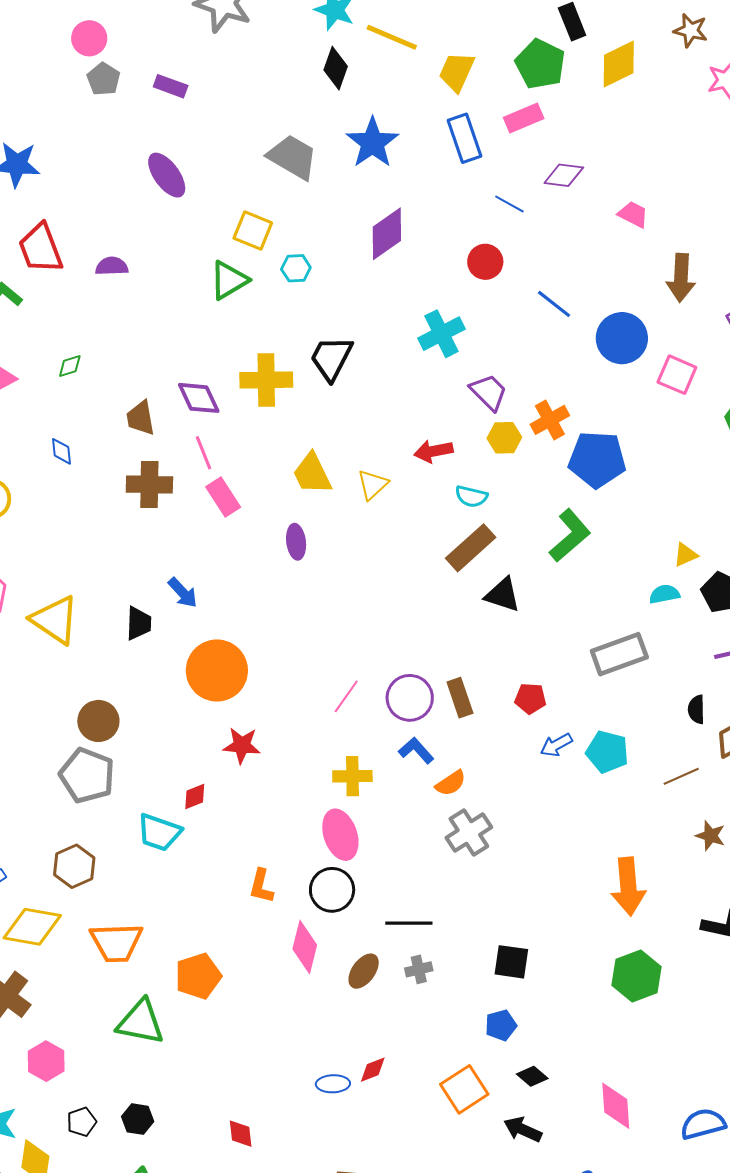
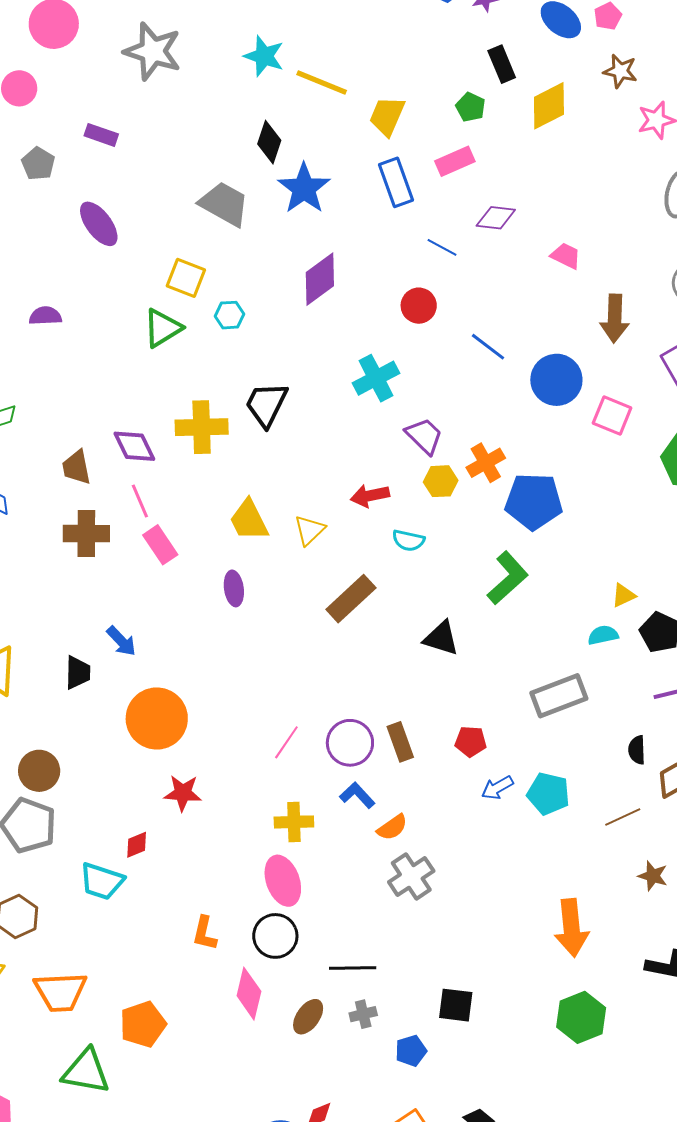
green pentagon: (540, 64) -> (471, 107), size x0.6
black diamond: (336, 68) -> (269, 142), moved
gray pentagon: (103, 79) -> (38, 164), moved
brown rectangle: (471, 548) -> (351, 599), moved
blue pentagon: (501, 1025) -> (411, 1051), moved

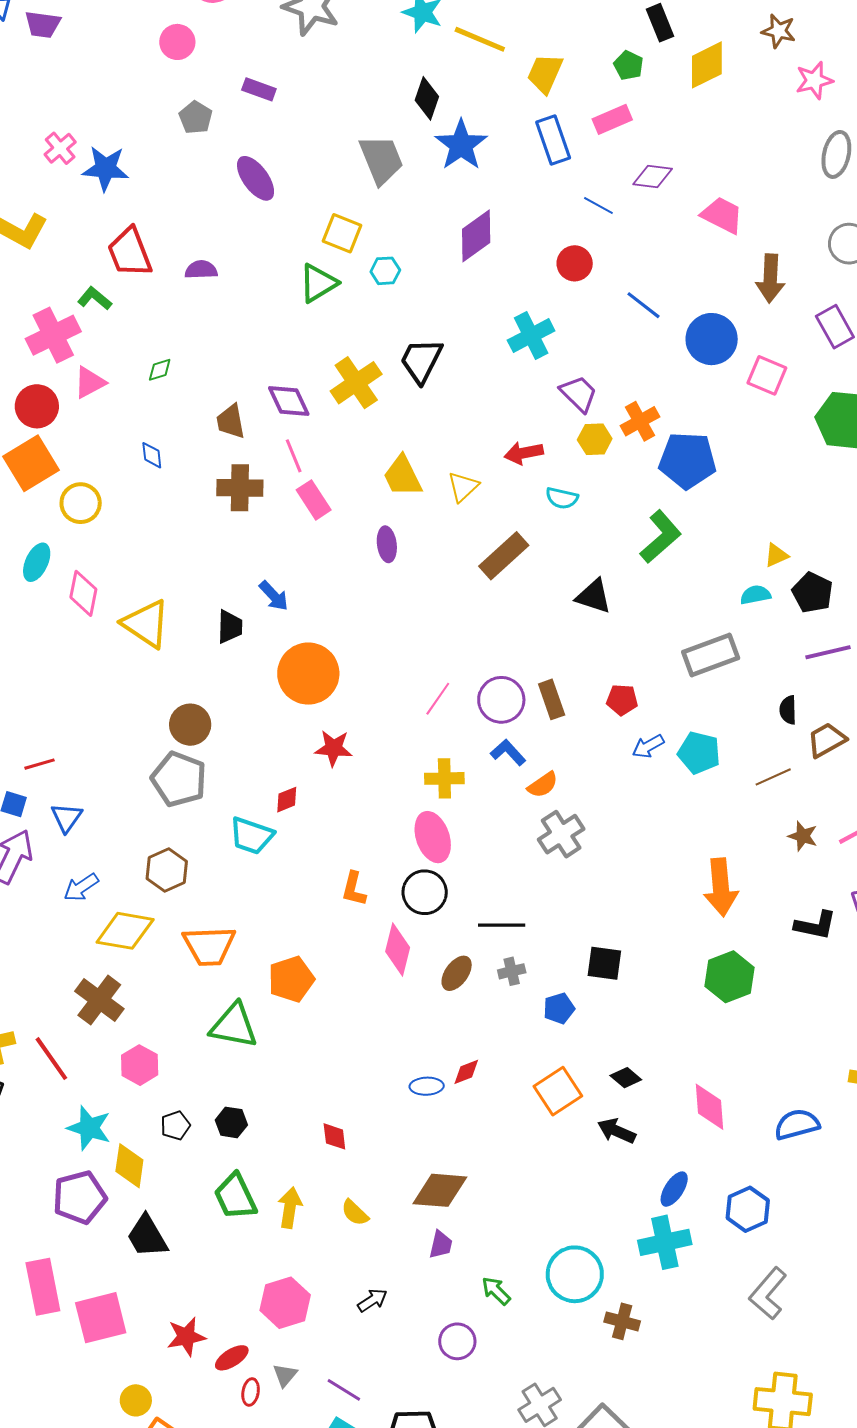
gray trapezoid: (224, 204) -> (381, 160), turned 38
pink trapezoid: (566, 256) -> (722, 215), size x1.4
yellow cross: (202, 427) -> (356, 383), turned -33

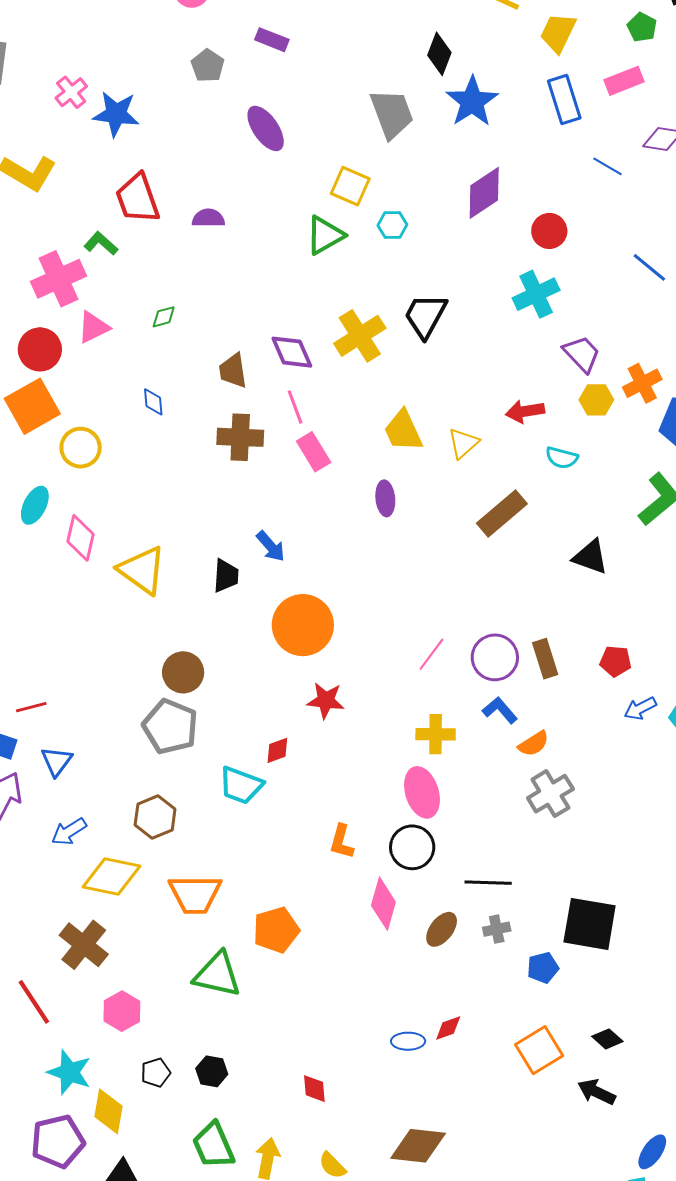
red circle: (575, 263) -> (549, 231), moved
black square: (604, 963) -> (590, 924), size x1.5

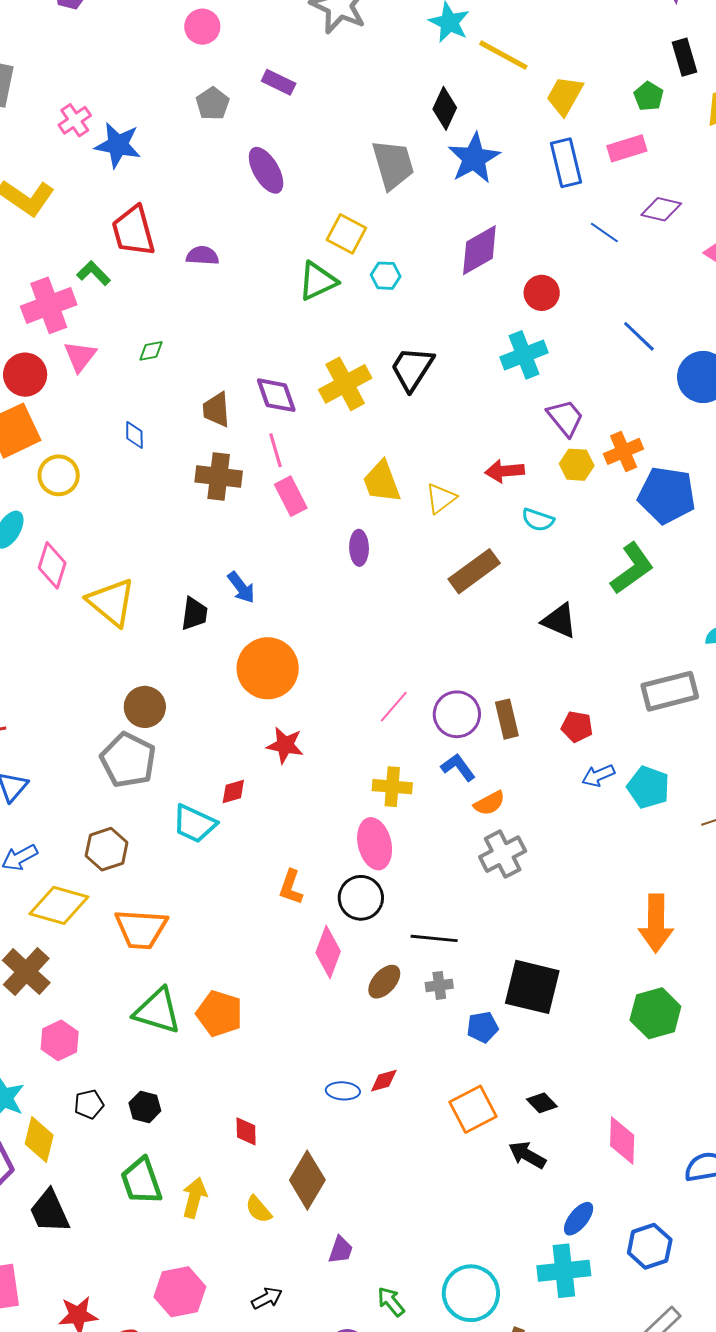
pink triangle: (93, 327) -> (80, 356), turned -30
orange pentagon: (276, 930) -> (219, 1014), moved, turned 30
brown diamond: (418, 1146) -> (307, 1180), moved, turned -70

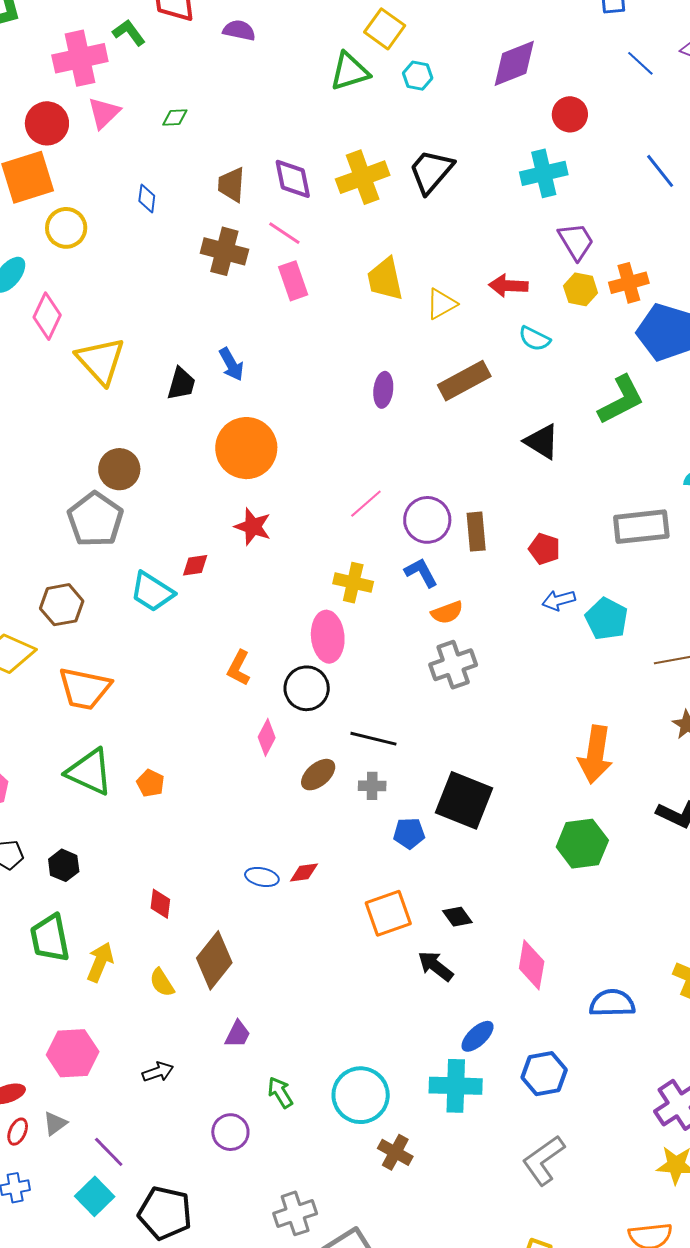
pink line: (275, 450) -> (284, 233), turned -48
purple ellipse: (359, 548) -> (383, 390), moved
pink diamond: (328, 952) -> (267, 737), size x0.7
orange pentagon: (219, 1014) -> (150, 783), size x0.6

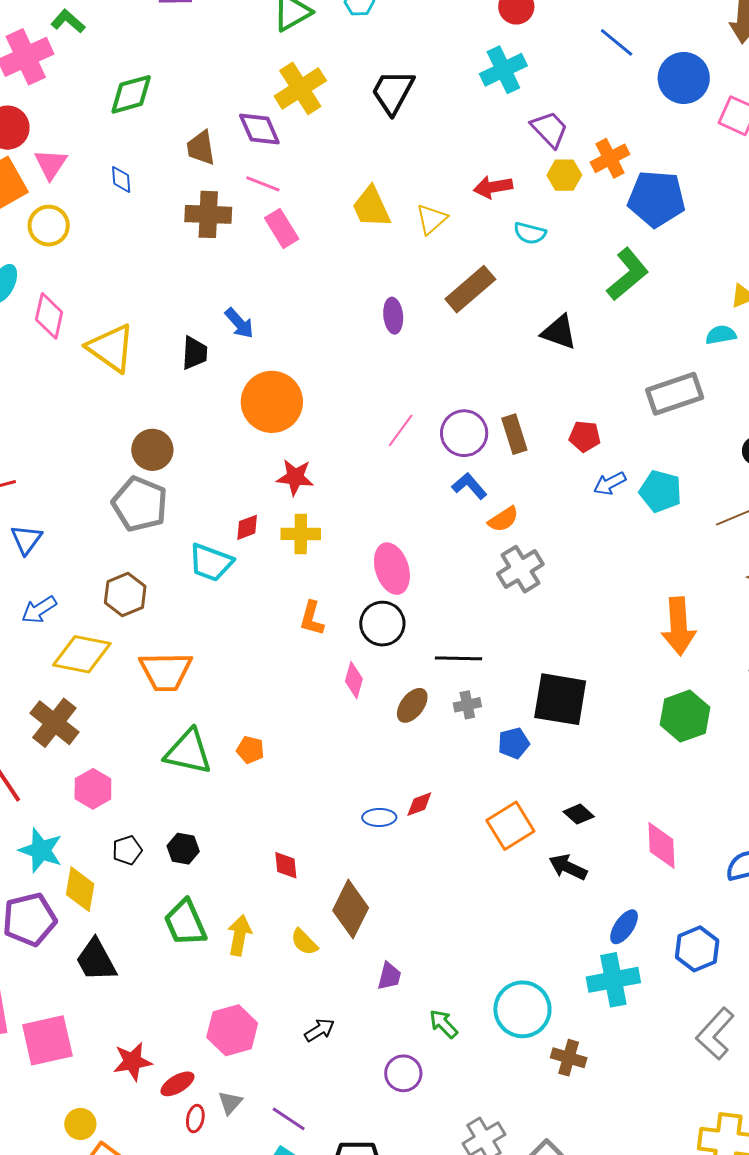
pink triangle: (104, 113) -> (51, 164), moved
green diamond: (175, 117) -> (131, 94), size x1.8
yellow cross: (363, 177) -> (300, 88), moved
yellow cross: (353, 583) -> (301, 534), moved

